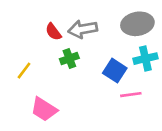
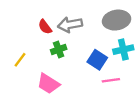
pink trapezoid: (44, 109) -> (48, 84), moved

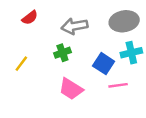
red semicircle: (45, 27) -> (30, 18), moved, turned -91
pink trapezoid: (48, 84) -> (71, 89), moved

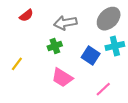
gray ellipse: (124, 21) -> (109, 19), turned -35
yellow line: (21, 64) -> (17, 64), moved
pink line: (118, 85) -> (103, 89), moved, turned -35

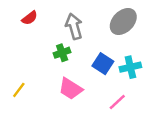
gray arrow: (65, 23) -> (74, 26), turned 85
cyan cross: (115, 46) -> (130, 67), moved
yellow line: (17, 64) -> (19, 90), moved

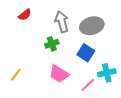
gray ellipse: (123, 22) -> (92, 26), moved, turned 30
cyan cross: (130, 67) -> (107, 73), moved
pink line: (117, 102) -> (88, 85), moved

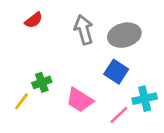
green cross: (52, 44) -> (42, 82), moved

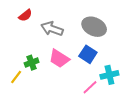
gray arrow: (84, 30) -> (52, 29), moved, turned -55
gray ellipse: (124, 35) -> (94, 27), turned 40
pink trapezoid: (80, 100) -> (59, 58), moved

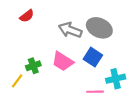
gray arrow: (52, 29) -> (70, 30), moved
pink line: (90, 87) -> (95, 92), turned 42

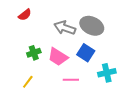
green cross: (33, 66) -> (34, 53), moved
yellow line: (17, 81) -> (28, 82), moved
pink line: (95, 92) -> (71, 80), moved

